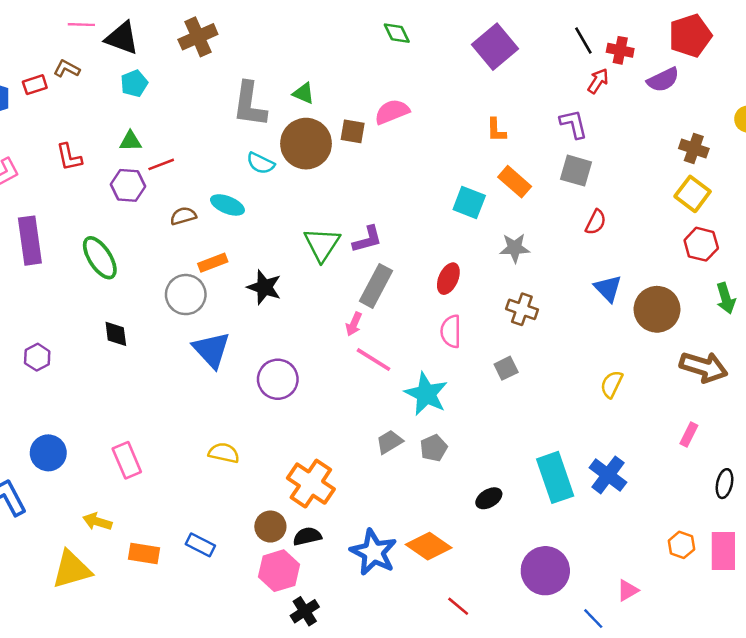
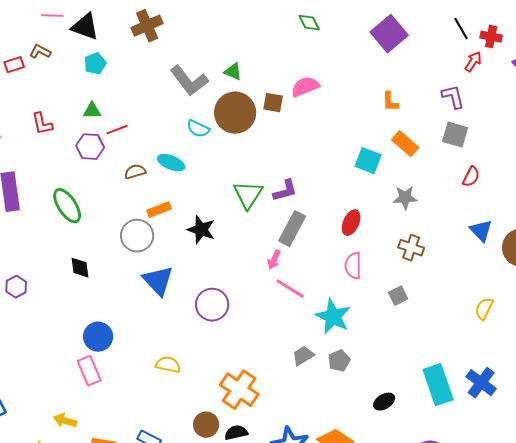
gray L-shape: (250, 104) -> (189, 81), turned -45
blue circle: (48, 453) -> (98, 337), moved

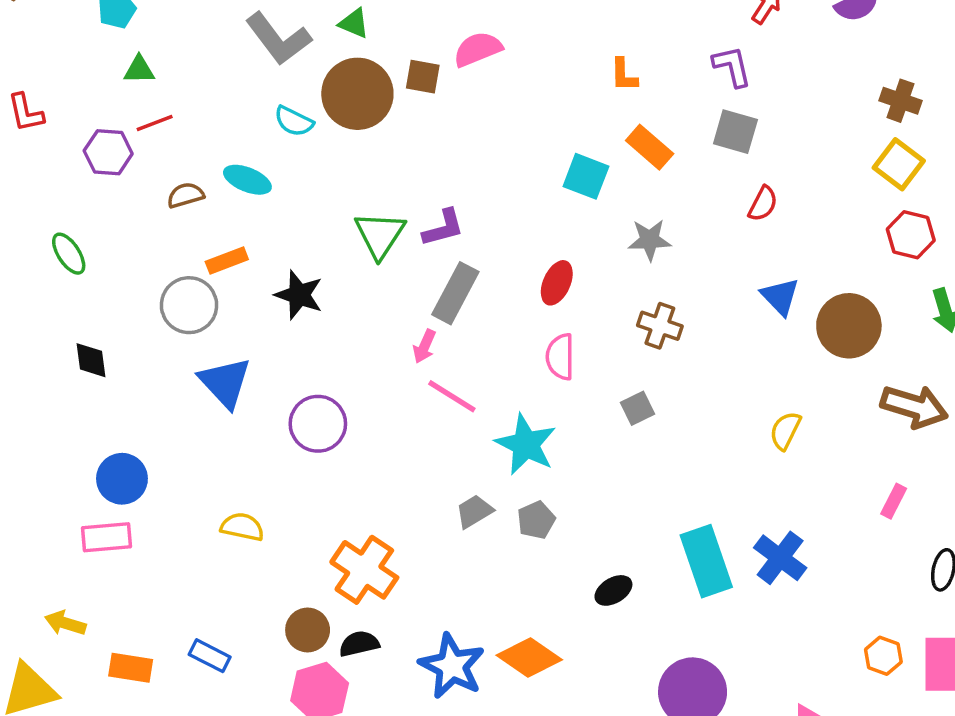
green triangle: (92, 111) -> (139, 70), moved
green ellipse: (67, 206) -> (69, 254), size x0.7
pink rectangle: (89, 371) -> (107, 537), turned -72

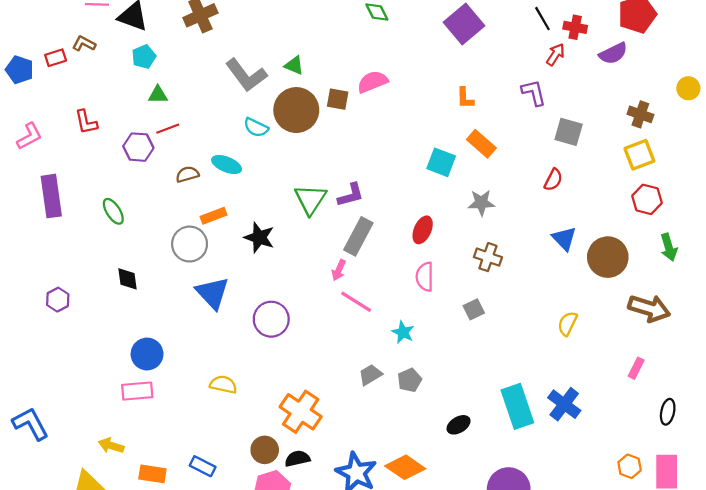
gray square: (735, 132) -> (569, 132), moved
yellow square: (899, 164) -> (639, 155), turned 32
cyan star: (526, 444) -> (403, 332), size x0.6

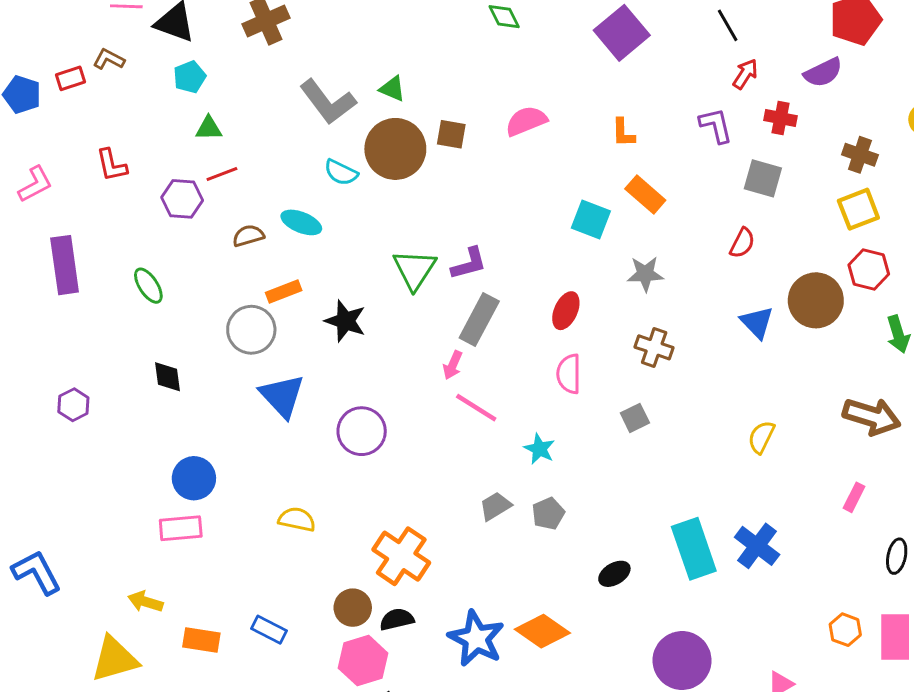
red cross: (575, 27) -> (781, 118), moved
pink semicircle: (373, 82) -> (526, 121), moved
brown circle: (608, 257) -> (816, 300), moved

